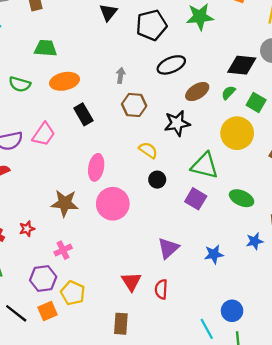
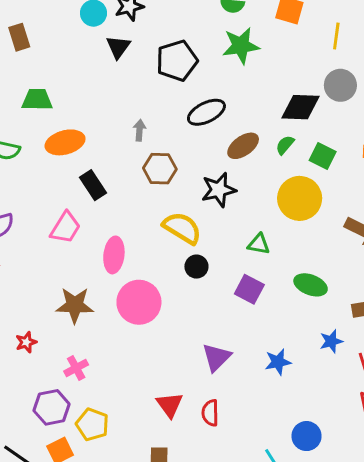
pink trapezoid: (44, 134) -> (65, 228), moved
yellow semicircle: (148, 150) -> (182, 228), size x1.5
green triangle: (205, 166) -> (259, 244), size x0.6

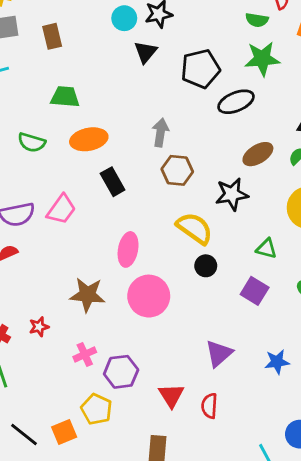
black ellipse: (206, 112) -> (236, 102), moved
gray arrow: (140, 130) -> (160, 133), size x1.4
pink trapezoid: (65, 228) -> (61, 209), moved
purple hexagon: (52, 407) -> (121, 372), moved

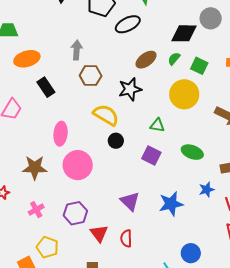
purple triangle: (219, 353) -> (130, 201), turned -30
blue star: (277, 362) -> (171, 204), size x1.4
purple hexagon: (121, 372) -> (75, 213), moved

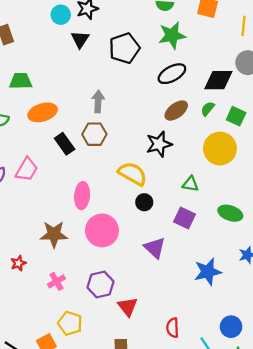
black ellipse: (128, 24) -> (172, 74), moved
brown hexagon: (91, 76) -> (94, 134), moved
purple triangle: (130, 201) -> (155, 248), moved
red semicircle: (126, 238) -> (173, 328), moved

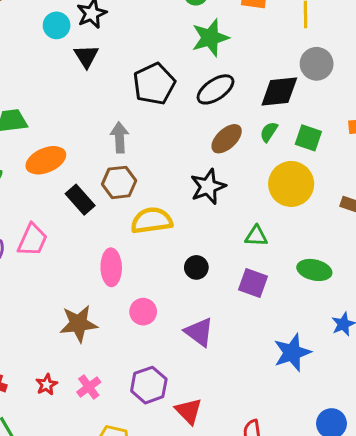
black pentagon: (124, 48) -> (154, 84), moved
yellow semicircle: (133, 174) -> (152, 221), moved, turned -32
pink circle: (102, 230) -> (143, 312), size x0.6
purple triangle: (155, 248) -> (199, 332), moved
red star: (18, 263) -> (47, 385), moved

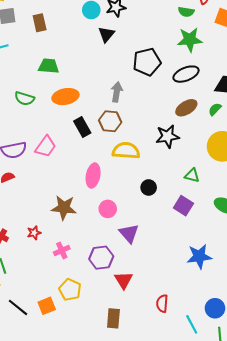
purple triangle: (199, 332) -> (129, 233), moved
red star: (47, 385) -> (34, 233), moved

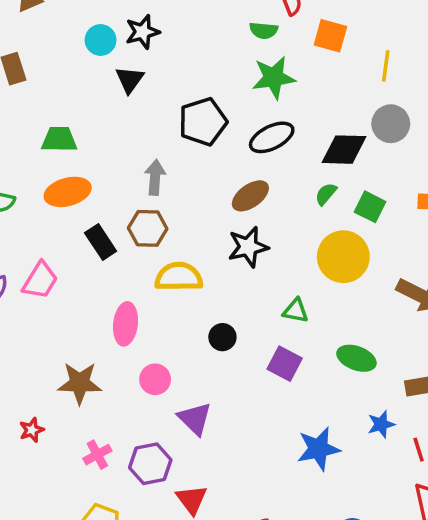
green trapezoid: (49, 66) -> (59, 139), moved
brown ellipse: (186, 108) -> (250, 196), moved
pink cross: (62, 250) -> (97, 455), moved

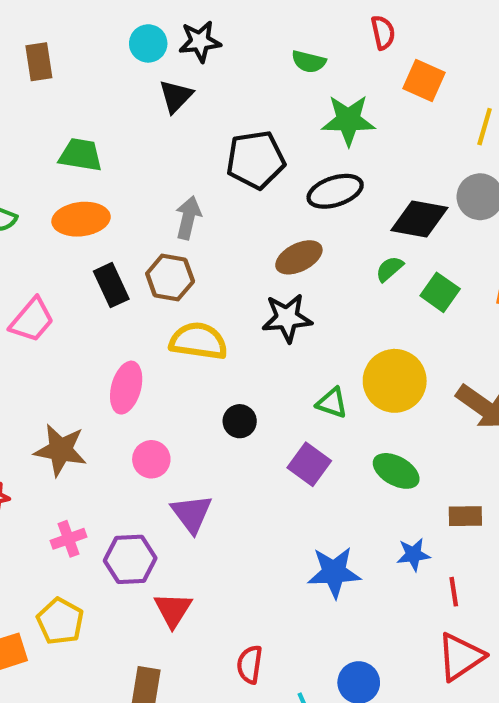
green semicircle: (264, 30) -> (309, 62), moved
yellow circle: (343, 257) -> (395, 381), moved

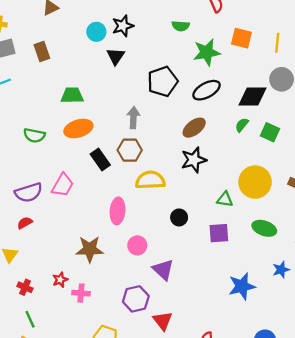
orange square: (424, 80) -> (241, 38), moved
purple square: (309, 464) -> (219, 233), turned -30
pink cross: (68, 539) -> (81, 293), moved, turned 35

